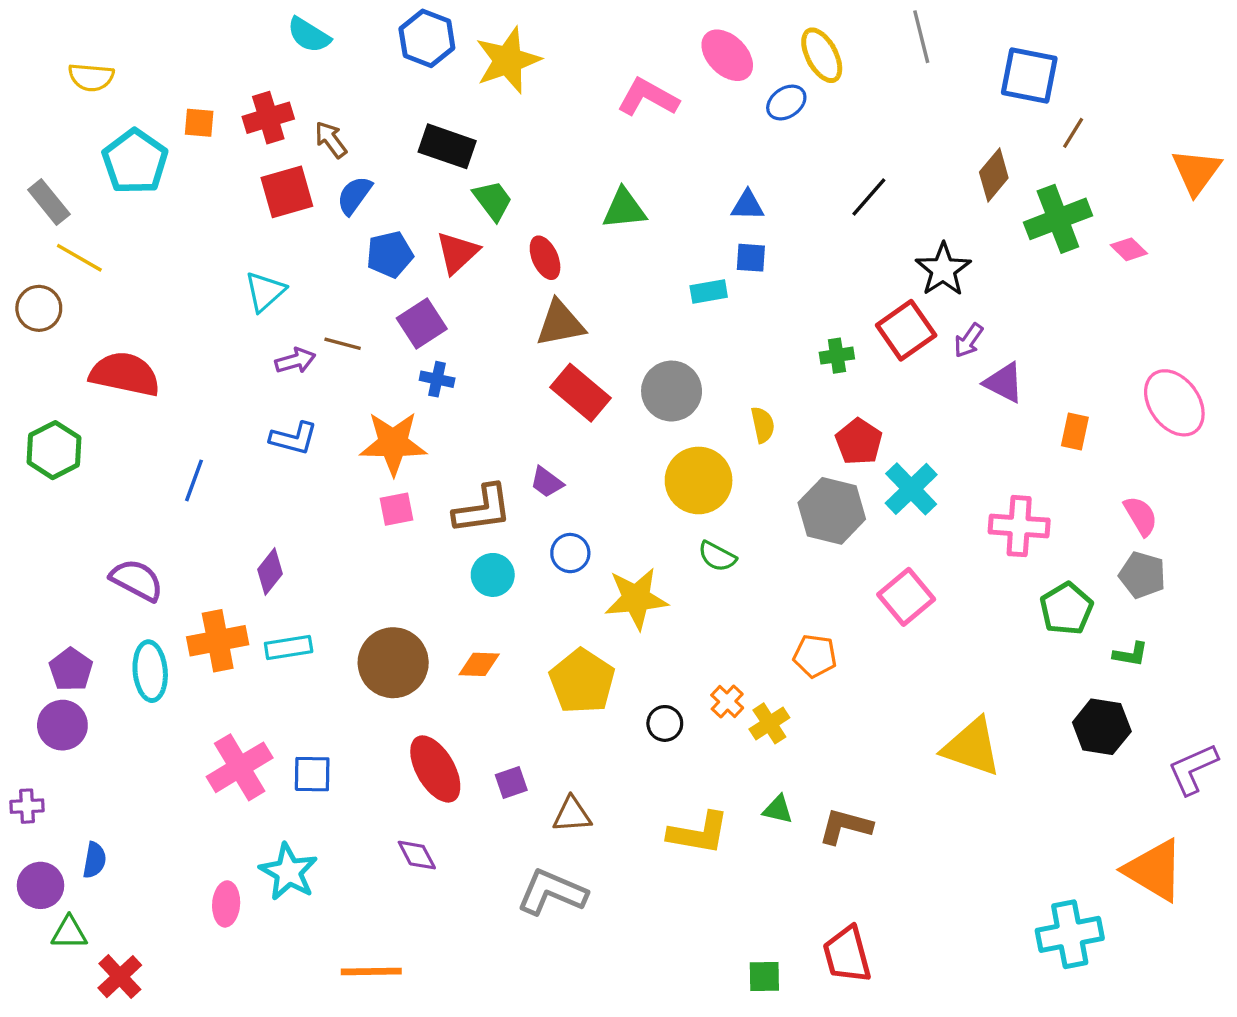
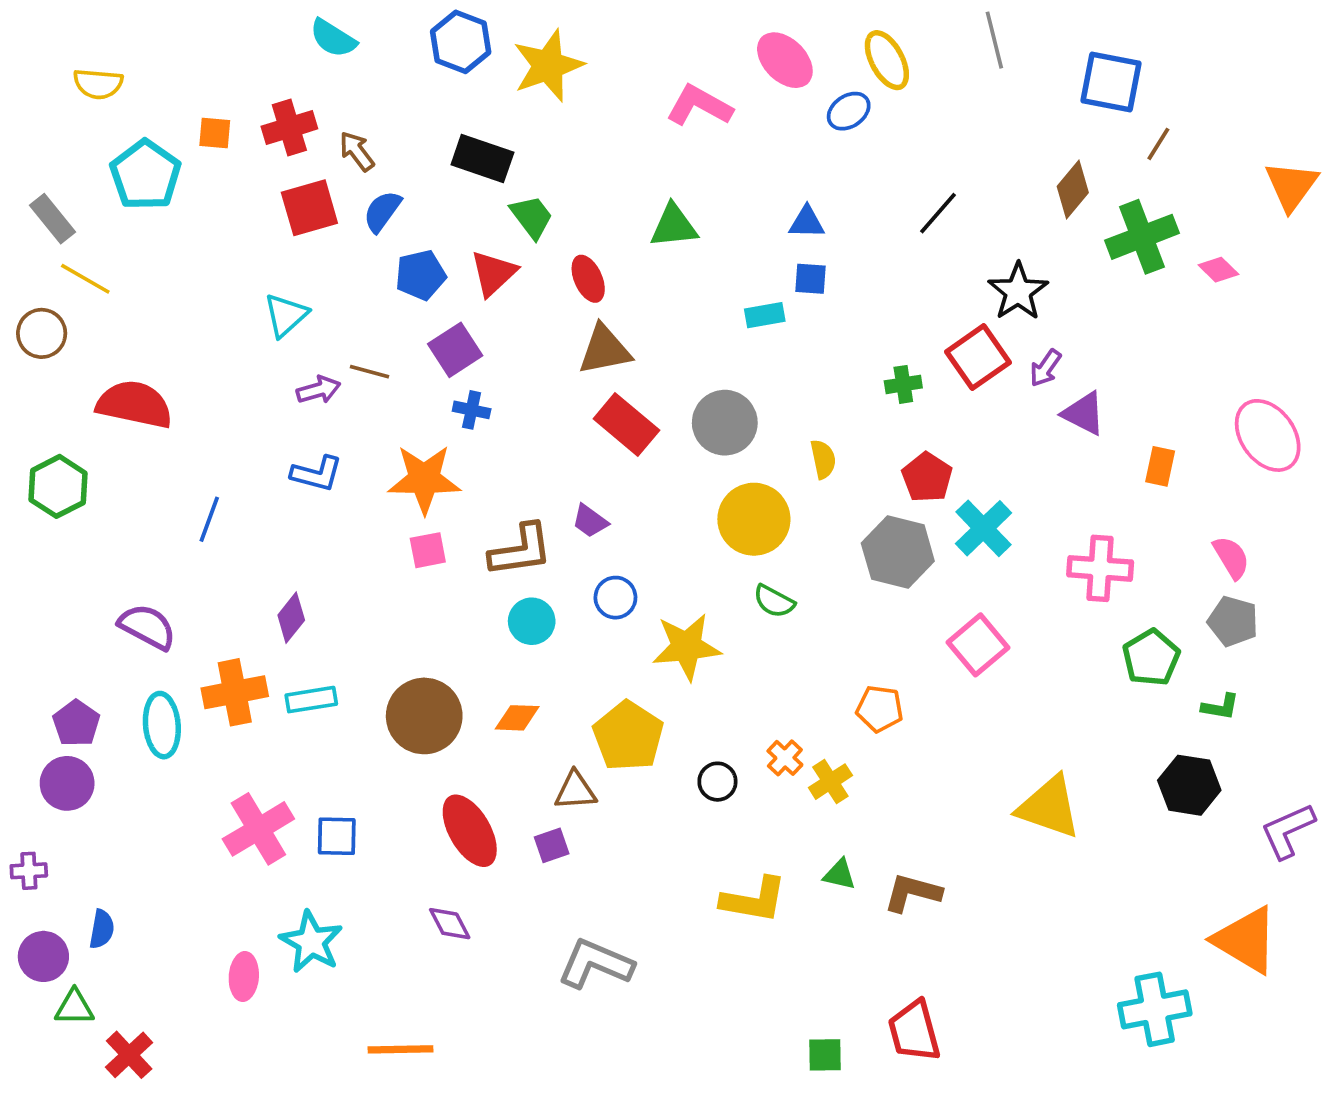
brown triangle: (572, 815) -> (575, 791), moved

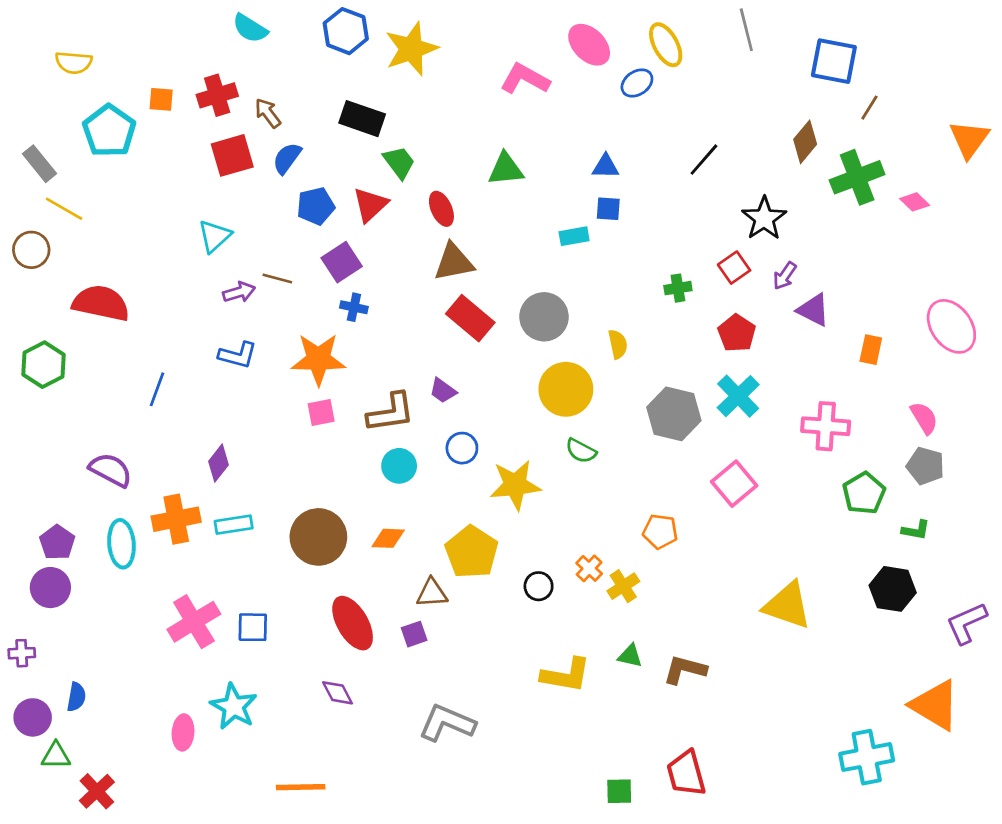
red square: (978, 357) -> (734, 268), size x0.7
red pentagon: (927, 477) -> (737, 333), moved

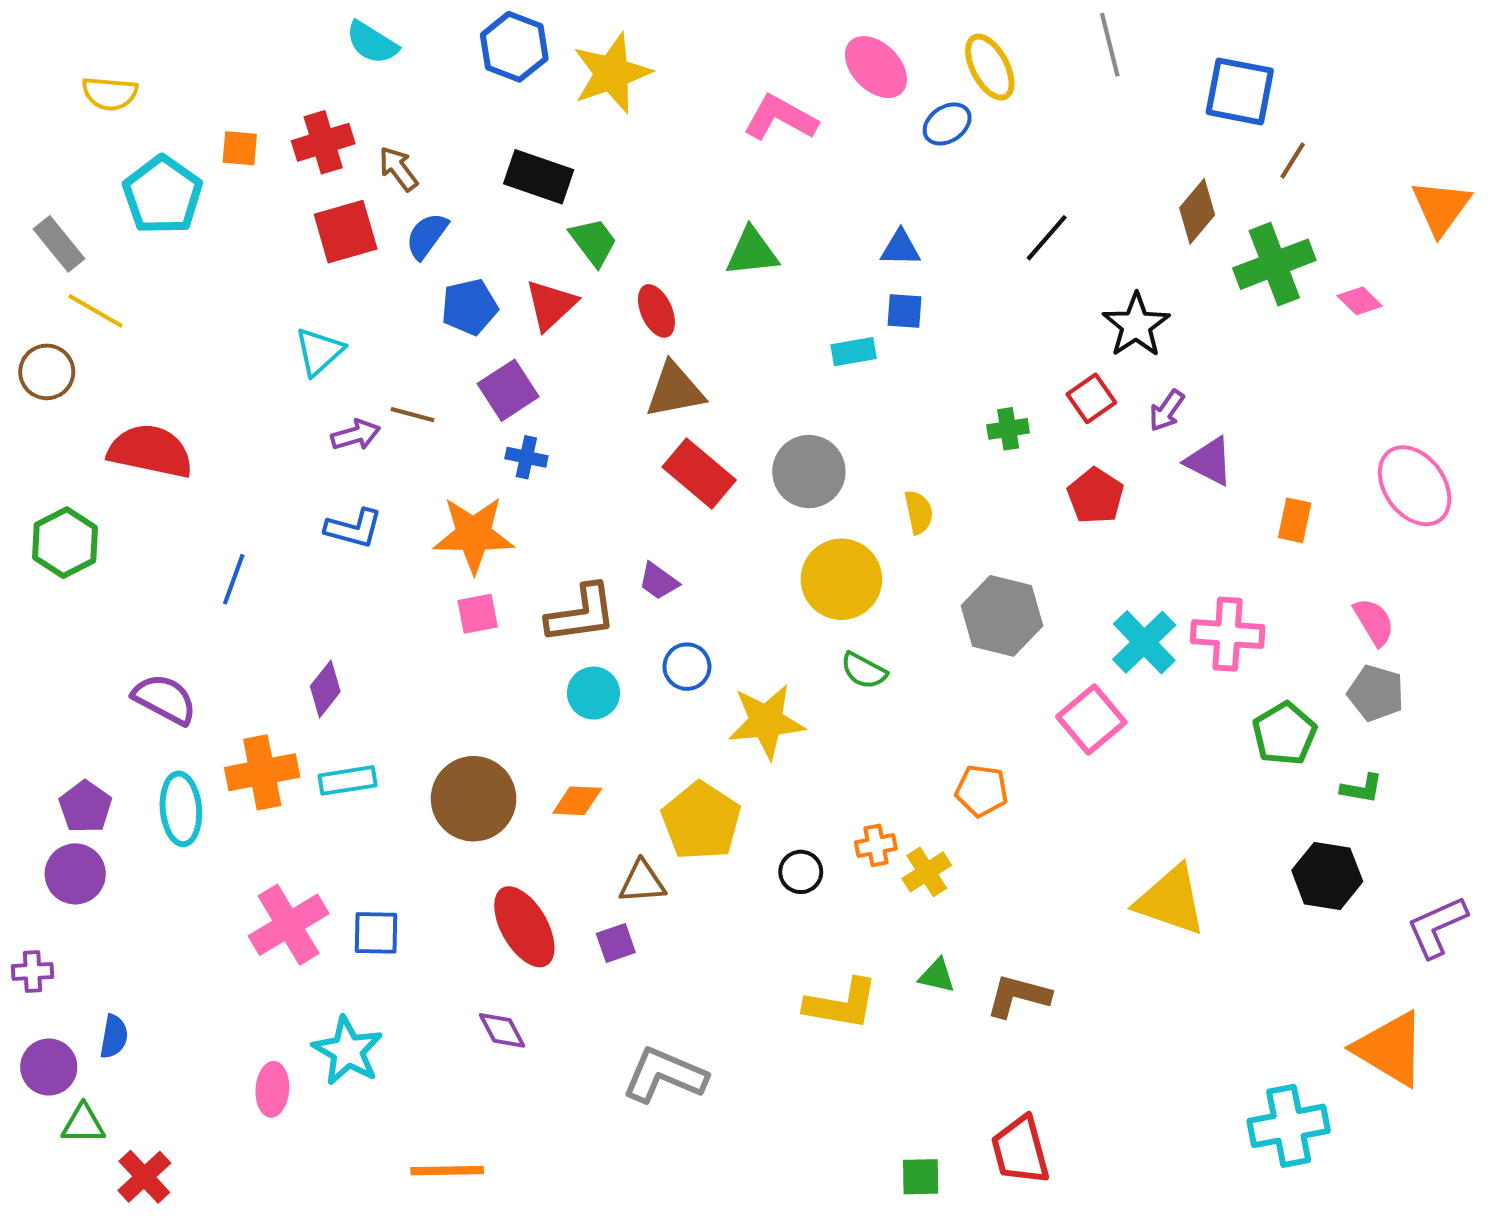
cyan cross: (738, 396) -> (1144, 642), moved
orange cross: (589, 568) -> (876, 845), turned 36

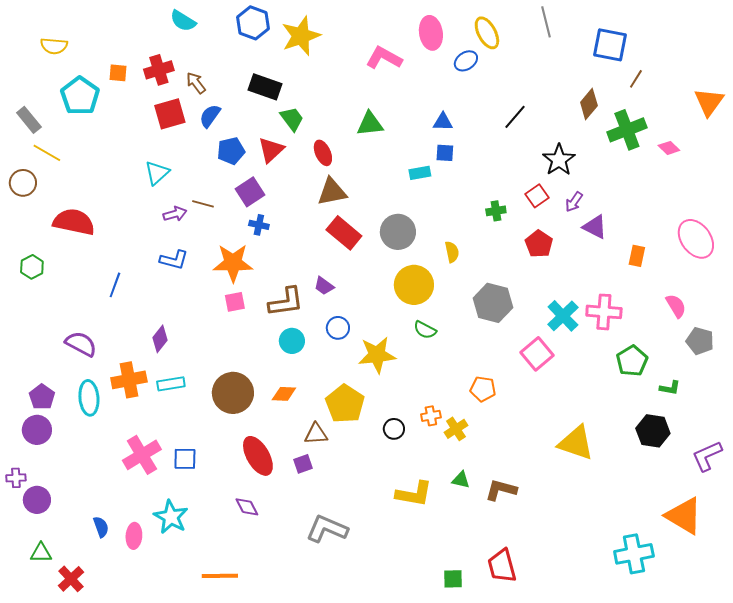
pink ellipse: (876, 67) -> (431, 33), turned 36
green hexagon: (65, 543) -> (32, 267), size x0.7
gray pentagon: (1376, 693) -> (700, 341), moved
blue semicircle: (114, 1037) -> (101, 527), moved, turned -30
purple circle: (49, 1067) -> (37, 500), moved

